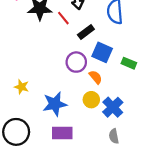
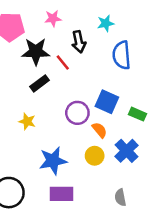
black rectangle: (86, 32) -> (39, 83), moved
yellow star: (21, 87) -> (27, 121), moved
blue cross: (113, 107) -> (126, 151), moved

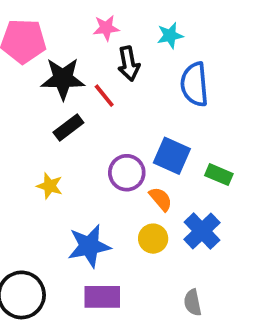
pink star: (53, 18) -> (106, 28), moved

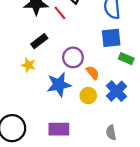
black rectangle: (68, 128) -> (39, 41), moved
blue square: (172, 156) -> (111, 38), moved, turned -30
blue star: (89, 246) -> (59, 85), moved

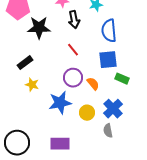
red line: (60, 13) -> (73, 50), moved
black rectangle: (39, 41) -> (25, 63), moved
orange semicircle: (93, 73) -> (93, 84), moved
gray semicircle: (111, 132) -> (108, 131), moved

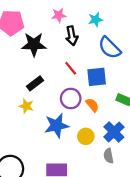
blue semicircle: (109, 31) -> (110, 48), turned -40
blue square: (108, 60) -> (97, 77), moved
black rectangle: (25, 63) -> (35, 83), moved

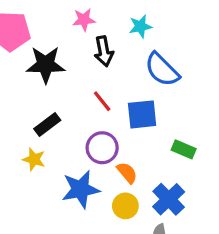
orange semicircle: (92, 105) -> (127, 173), moved

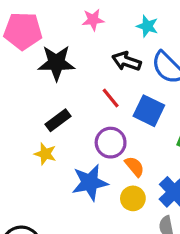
cyan star: (140, 26) -> (147, 26), turned 30
black arrow: (104, 51) -> (127, 61), moved, turned 120
blue square: (142, 114) -> (149, 111), turned 32

